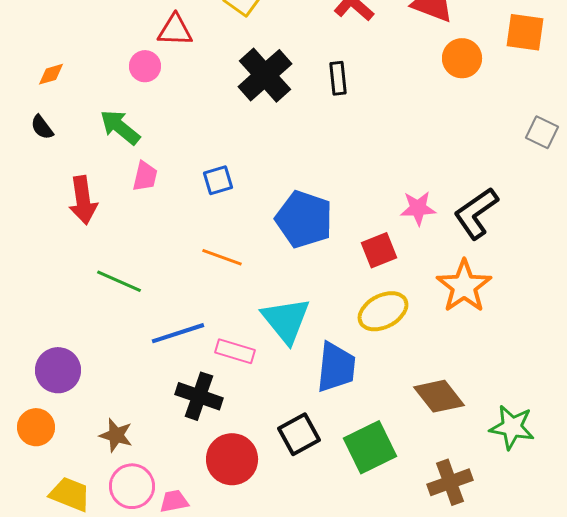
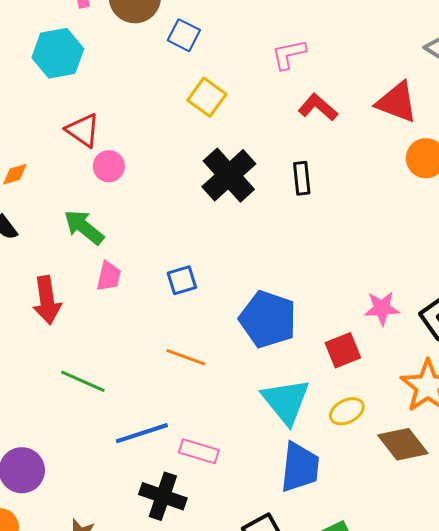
red triangle: (175, 30) -> (83, 130), moved, turned 33
yellow ellipse: (383, 311) -> (347, 411), size x0.7
cyan triangle: (286, 320) -> (286, 401), moved
brown diamond: (439, 396) -> (403, 444), moved

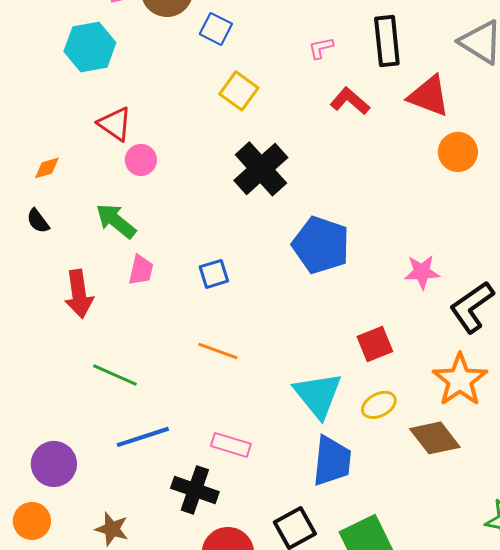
pink L-shape: (289, 54) -> (321, 48), size x0.7
black rectangle: (302, 178) -> (387, 41), moved, size x1.5
pink star: (382, 308) -> (422, 272), moved
blue pentagon: (268, 319) -> (321, 245), moved
blue line: (142, 433) -> (143, 437), moved

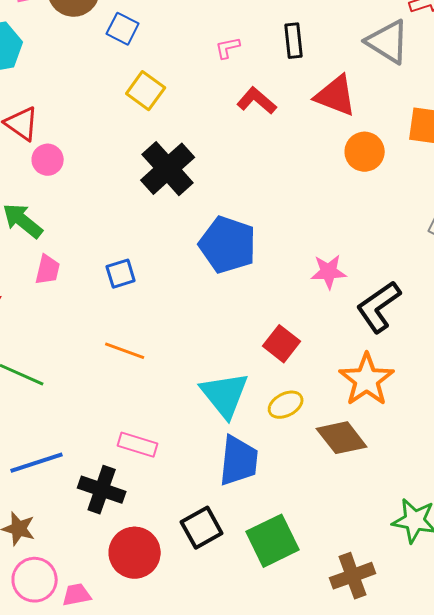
black rectangle: (387, 41) -> (294, 41), size x0.7
red square: (375, 344) -> (282, 344), turned -30
blue line: (143, 437) -> (37, 463), moved

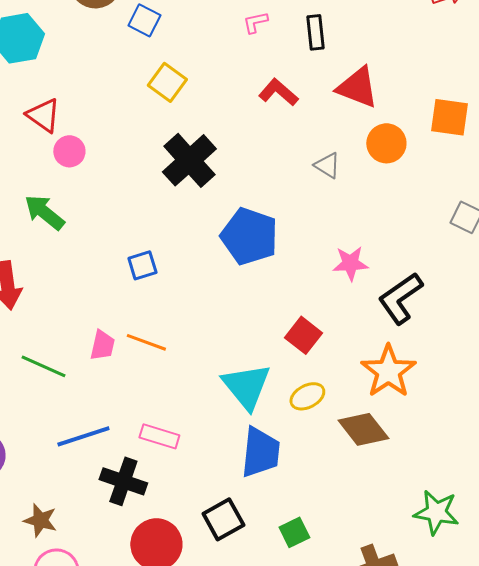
gray triangle: (388, 42) -> (327, 165), moved, size x0.6
pink L-shape: (228, 48) -> (255, 22), moved
pink trapezoid: (48, 270) -> (102, 345), moved
blue line: (37, 463) -> (83, 436), moved
green square: (273, 541) -> (294, 532), size x0.6

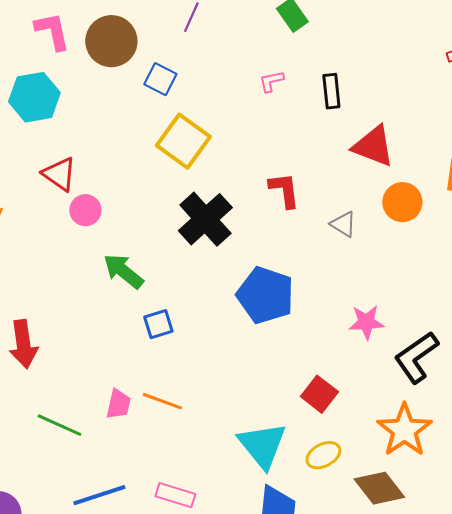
yellow square: (167, 82) -> (183, 141), size x1.4
red L-shape: (278, 92) -> (284, 190), moved, turned 42
green arrow: (44, 212) -> (123, 271), moved

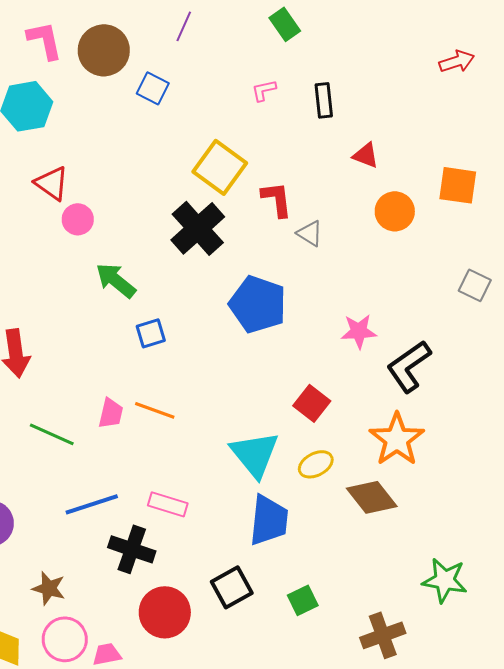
yellow square: (183, 141) -> (220, 167), moved
red triangle: (373, 146) -> (366, 155), size x0.6
gray triangle: (343, 224) -> (310, 233), moved

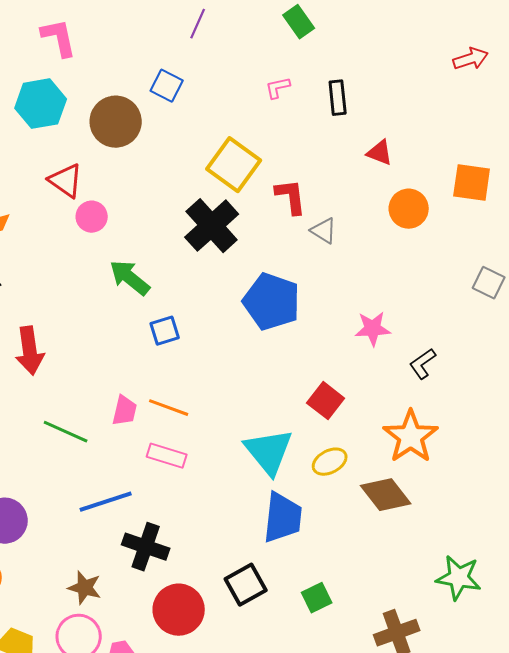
brown circle: (104, 50) -> (116, 122), moved
black L-shape: (409, 366) -> (423, 364), size x0.6
pink rectangle: (168, 504) -> (167, 456), moved
brown star: (49, 588) -> (85, 588), moved

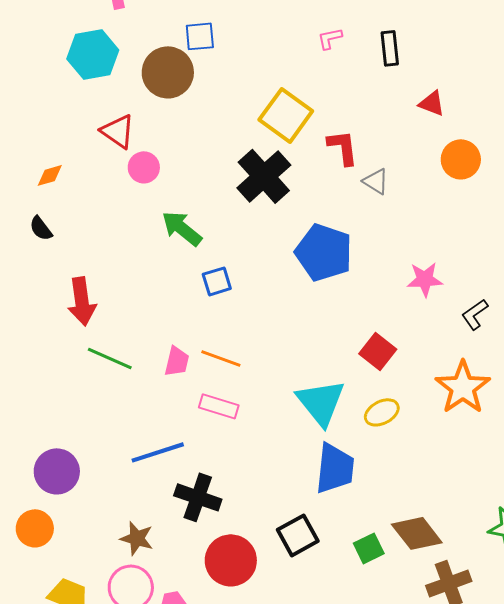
blue square: (167, 86) -> (200, 36), moved, turned -32
green line: (66, 432) -> (110, 358), moved
brown diamond: (386, 495) -> (417, 533), moved

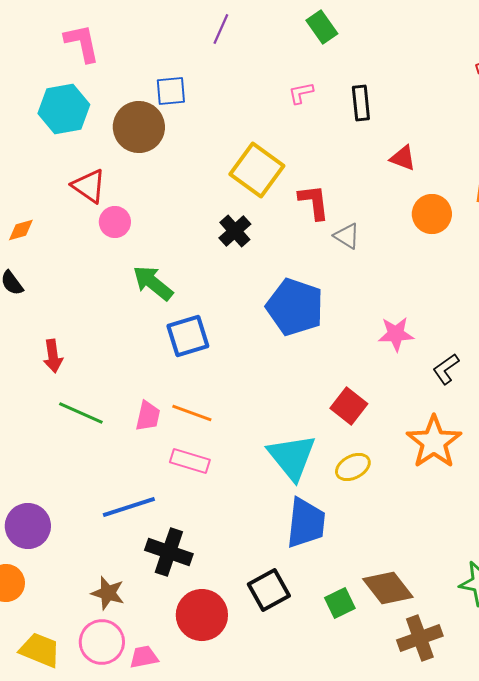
black cross: (264, 176) -> (235, 231), size x0.6
blue square: (217, 281) -> (188, 336), size x1.4
red arrow: (82, 301) -> (53, 356), size x0.7

